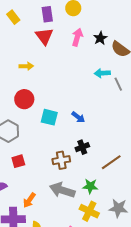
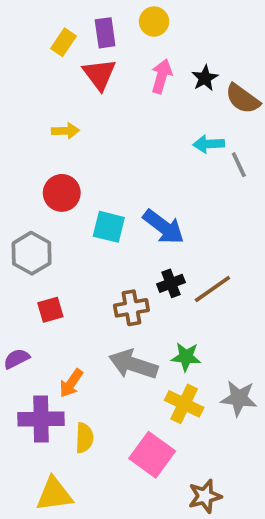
yellow rectangle: (13, 17) -> (64, 42), moved, turned 72
blue arrow: (78, 117) -> (163, 227), size x1.6
brown line: (111, 162) -> (212, 289), moved

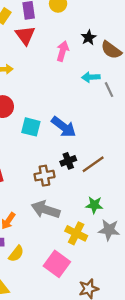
pink arrow: (162, 76) -> (63, 51), moved
green star: (186, 357) -> (94, 205), moved
yellow semicircle: (84, 438) -> (16, 254), turned 36

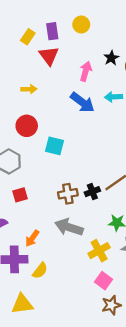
blue arrow: (64, 127) -> (82, 102), moved
black cross: (68, 161) -> (92, 192), moved
yellow cross: (76, 233) -> (99, 251), turned 35
pink square: (57, 264) -> (104, 281), moved, size x0.7

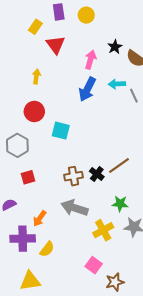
purple rectangle: (52, 31) -> (59, 12), moved
yellow arrow: (29, 89) -> (36, 77), turned -80
blue arrow: (82, 102) -> (87, 89), turned 80
black cross: (92, 192) -> (97, 174), turned -32
pink square: (104, 281) -> (94, 265), moved

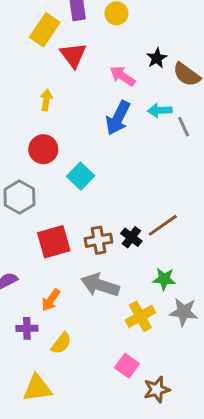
yellow rectangle: (35, 27) -> (45, 30), size x1.5
pink arrow: (90, 60) -> (122, 76), turned -72
cyan square: (61, 131) -> (81, 176), turned 30
red square: (28, 177) -> (54, 242), moved, size x1.6
purple cross: (23, 239) -> (27, 328), size x0.6

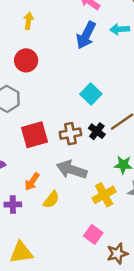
cyan square: (81, 176) -> (91, 94), moved
yellow semicircle: (61, 343) -> (51, 200), moved

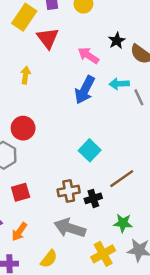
red circle: (26, 60) -> (23, 128), moved
black cross: (97, 131) -> (93, 198), moved, turned 35
red square: (34, 135) -> (21, 192), moved, size x0.7
orange arrow: (32, 182) -> (19, 232), moved

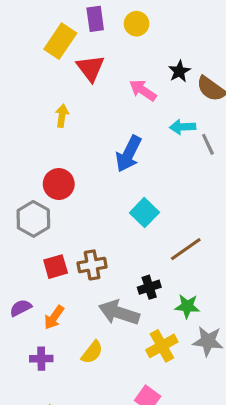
blue arrow: (85, 90) -> (129, 154), moved
brown cross: (69, 191) -> (92, 265), moved
black cross: (93, 198) -> (149, 287), moved

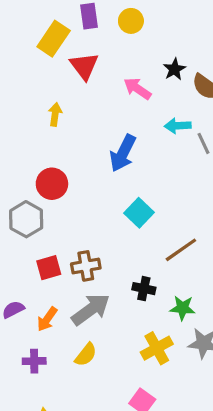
black cross: (149, 287) -> (144, 289), turned 30
gray arrow: (119, 313) -> (91, 309), moved, turned 126

